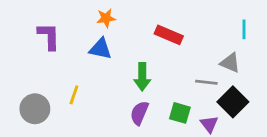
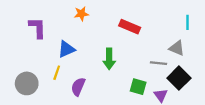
blue triangle: (100, 49) -> (66, 49), moved, turned -36
purple semicircle: (139, 113) -> (78, 87), moved

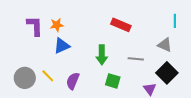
orange star: (81, 14) -> (57, 25), moved
gray line: (159, 63) -> (136, 59), moved
yellow line: (57, 73) -> (48, 76), moved, turned -64
green square: (138, 87) -> (113, 81), moved

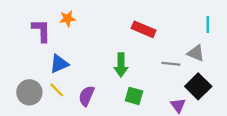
orange star: (57, 25) -> (67, 19), moved
blue triangle: (62, 46) -> (59, 64), moved
gray line: (136, 59) -> (171, 64), moved

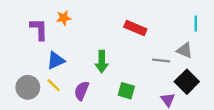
green arrow: (121, 65) -> (102, 62), moved

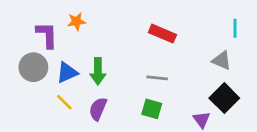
gray line: (161, 60) -> (157, 78), moved
green arrow: (102, 62) -> (98, 71), moved
gray circle: (28, 87) -> (33, 67), moved

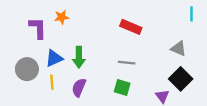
cyan line: (235, 28) -> (191, 14), moved
gray circle: (33, 67) -> (27, 69), moved
yellow line: (64, 102) -> (52, 82), turned 40

